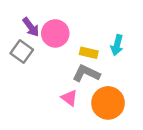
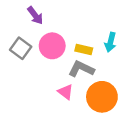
purple arrow: (31, 27) -> (35, 15), moved
pink circle: (55, 33) -> (52, 46), moved

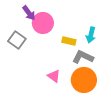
pink circle: (52, 46) -> (43, 23), moved
gray L-shape: (81, 69) -> (83, 57), moved

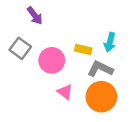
pink circle: (43, 23) -> (52, 60), moved

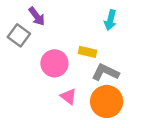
cyan arrow: (110, 42) -> (110, 20), moved
gray square: (20, 48) -> (19, 35), moved

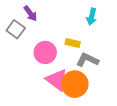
pink triangle: (68, 96) -> (57, 80), size x1.6
orange circle: (107, 101) -> (75, 84), moved

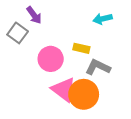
cyan arrow: (92, 17) -> (103, 19), turned 63

